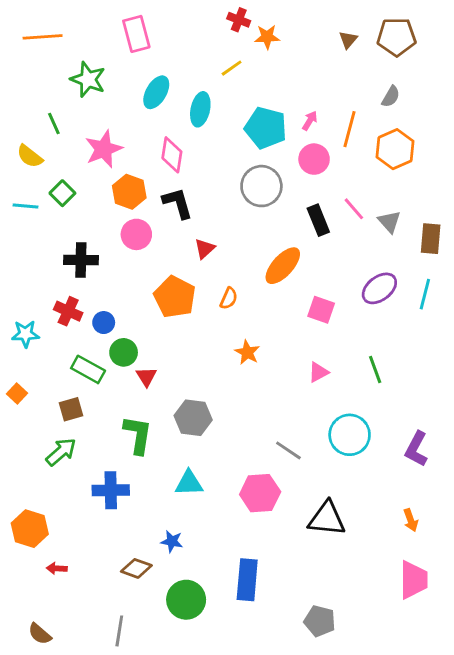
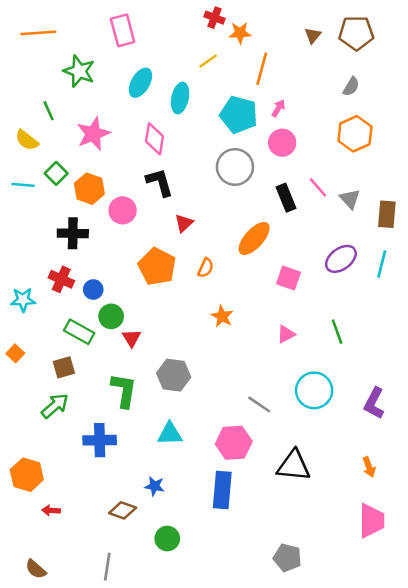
orange line: (350, 129) -> (262, 69), moved
orange hexagon: (129, 192) -> (89, 189), moved
blue rectangle: (247, 580) -> (222, 490), moved
green circle: (186, 600) -> (167, 539), size x0.7

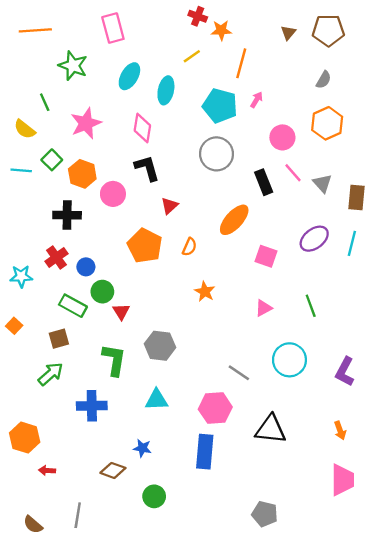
pink circle: (282, 143) -> (282, 137), moved
red cross: (61, 279) -> (56, 257), turned 30
gray line: (107, 567) -> (78, 515), moved

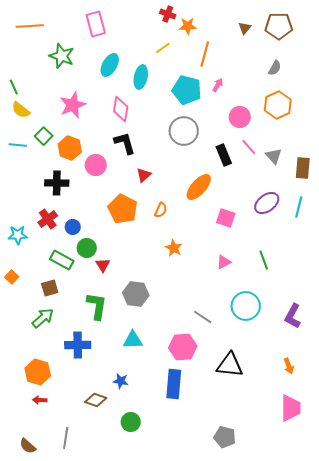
green line: (45, 102) -> (14, 87), moved
orange hexagon: (25, 438) -> (38, 372), moved

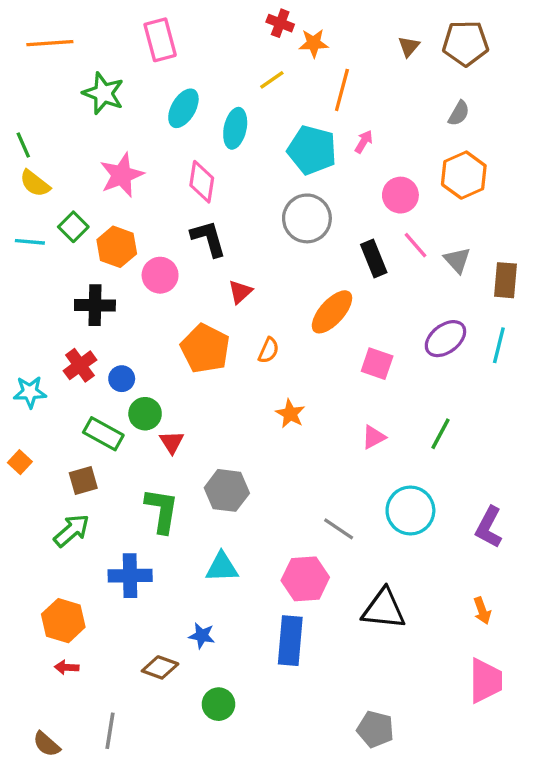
green line: (264, 260) -> (440, 434), turned 48

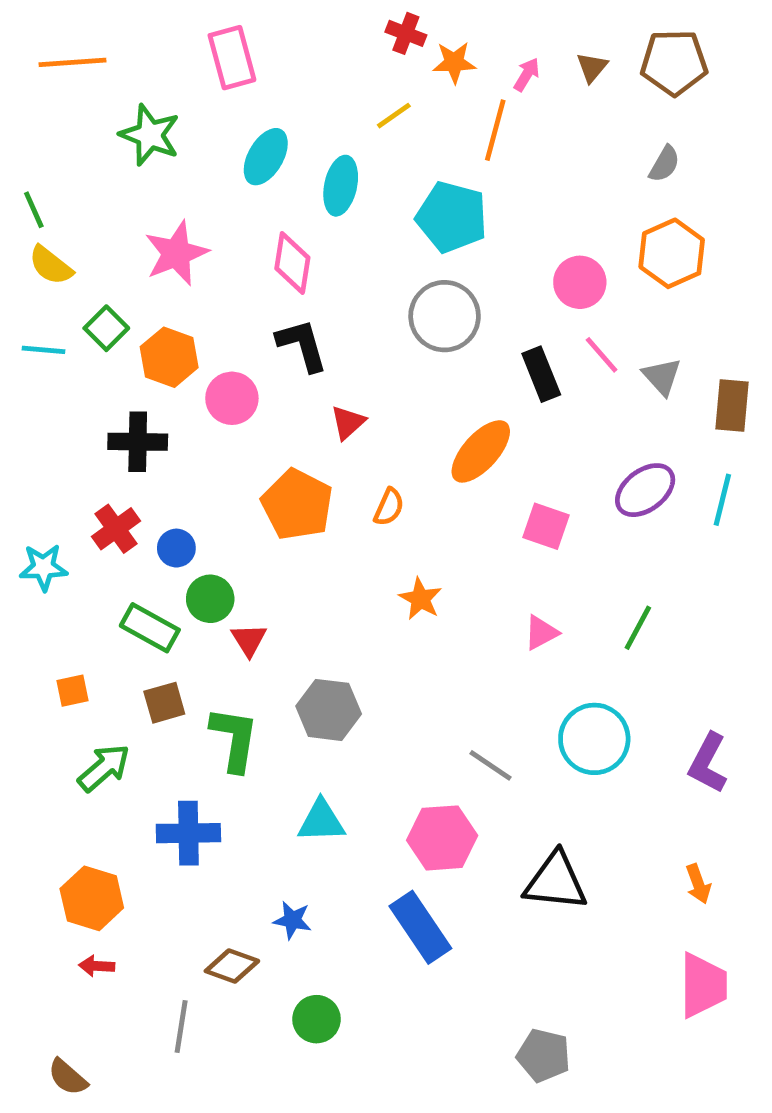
pink arrow: (364, 142) -> (527, 75), moved
orange square: (20, 462) -> (72, 691), moved, turned 35
brown square: (83, 480) -> (164, 703), moved
blue rectangle: (290, 641) -> (420, 927), turned -39
gray line: (110, 731) -> (181, 1026), moved

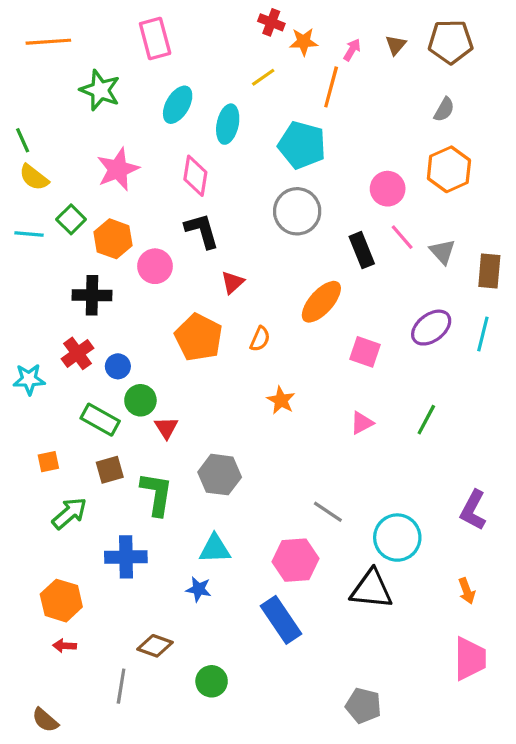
cyan circle: (594, 739) -> (397, 538), moved
blue star: (292, 920) -> (199, 589), moved

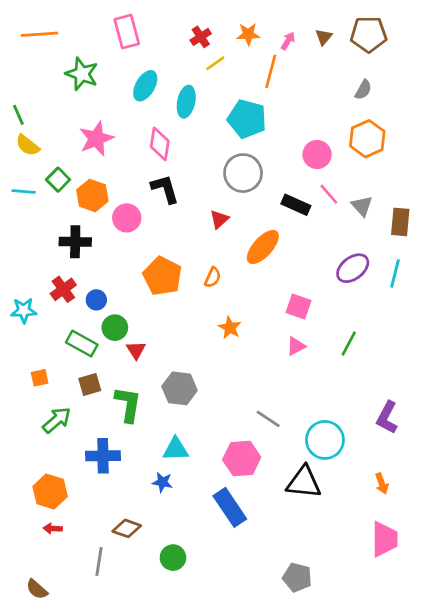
red cross: (271, 22) -> (201, 37), moved, turned 36
black rectangle: (362, 250) -> (296, 205), turned -44
red triangle: (233, 282) -> (219, 219), moved
pink square: (365, 352) -> (299, 306), moved

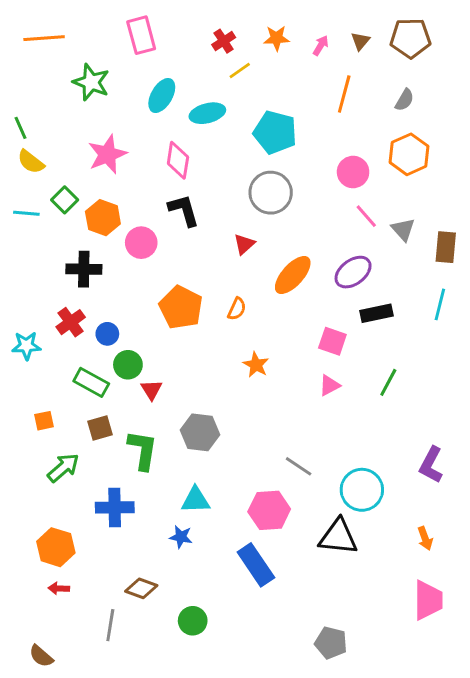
orange line: (271, 71) -> (344, 94), moved
cyan ellipse: (186, 102) -> (207, 113), turned 64
black rectangle: (296, 205) -> (377, 313), moved, turned -36
purple ellipse: (353, 268) -> (353, 272), moved

